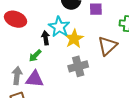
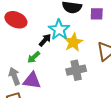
black arrow: (46, 38) -> (45, 40), turned 48
gray arrow: (17, 76) -> (14, 76), turned -30

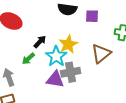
cyan star: (59, 30) -> (56, 56), moved
purple triangle: (32, 81) -> (55, 79), moved

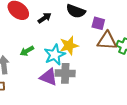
black arrow: (40, 42) -> (45, 18), moved
brown triangle: (101, 54) -> (107, 41), moved, turned 30

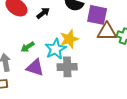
purple square: (98, 23) -> (97, 15), size x1.5
purple triangle: (49, 77) -> (35, 68), moved

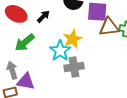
green arrow: (28, 47) -> (25, 43), moved, size x1.5
purple triangle: (35, 68) -> (26, 82), moved

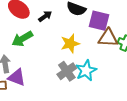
cyan star: (60, 51) -> (86, 71), moved
gray cross: (74, 67) -> (67, 71), turned -36

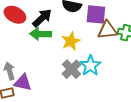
black arrow: (45, 16) -> (42, 18), size x1.5
green arrow: (22, 39) -> (41, 34), moved, turned 40

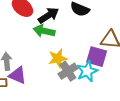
purple square: (96, 14) -> (97, 57), moved
yellow star: (71, 41) -> (58, 58), moved

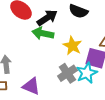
yellow star: (58, 58) -> (72, 46), moved, turned -30
purple triangle: (18, 75) -> (31, 86), moved

